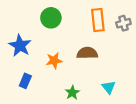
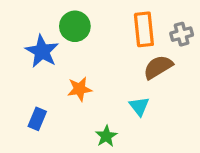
blue star: (20, 46) -> (42, 51), moved
brown semicircle: (87, 53) -> (158, 67), moved, turned -30
cyan triangle: (109, 87) -> (139, 106), moved

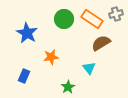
green circle: (75, 26) -> (64, 19), moved
orange rectangle: (144, 29) -> (92, 19), turned -50
gray cross: (182, 34) -> (116, 14), moved

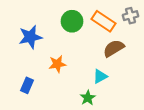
blue star: (27, 33) -> (30, 37), turned 30
cyan triangle: (89, 68) -> (100, 76), turned 40
green star: (68, 87) -> (88, 98), moved

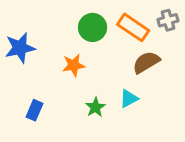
blue star: (30, 37) -> (20, 48), moved
orange star: (57, 64) -> (74, 65), moved
green star: (88, 98) -> (95, 107), moved

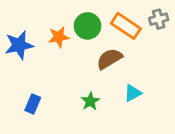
brown semicircle: (146, 62) -> (109, 59), moved
orange star: (74, 65) -> (59, 37), moved
cyan triangle: (129, 99) -> (133, 93), moved

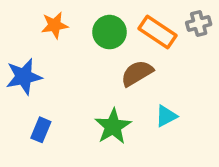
orange star: (59, 37) -> (55, 25), moved
blue star: (19, 45) -> (24, 77), moved
green star: (90, 101) -> (113, 126), size x1.5

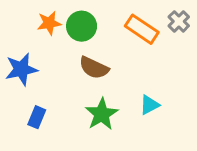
gray cross: (199, 23) -> (179, 21), turned -30
green circle: (110, 32) -> (82, 26), moved
brown semicircle: (137, 73) -> (94, 68), moved, turned -124

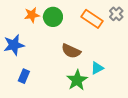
brown semicircle: (94, 68) -> (71, 51), moved
green star: (102, 114) -> (77, 80), moved

